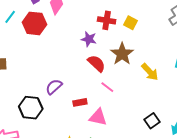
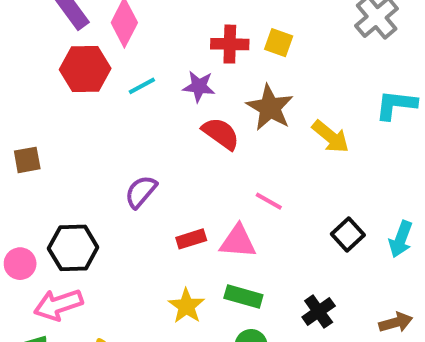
cyan line: (10, 17) -> (142, 86), moved, turned 32
pink line: (107, 87) -> (269, 201), moved
red rectangle: (80, 102) -> (191, 239), moved
black hexagon: (31, 108) -> (73, 248), moved

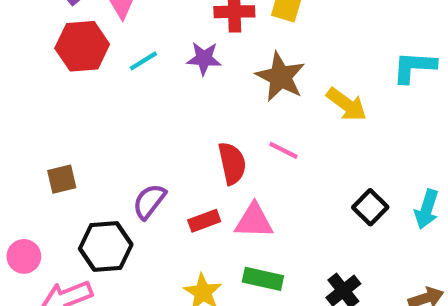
red semicircle: (221, 133) -> (232, 163), moved, turned 45
brown square: (27, 160) -> (62, 179), moved
purple semicircle: (141, 192) -> (149, 201), moved
pink line: (269, 201) -> (283, 150), moved
black hexagon: (73, 248) -> (106, 247), moved

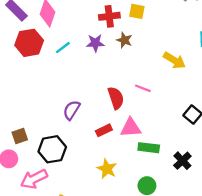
brown star: (280, 77) -> (124, 40), moved, size x0.6
brown square: (62, 179) -> (20, 136), moved
purple semicircle: (149, 201) -> (72, 110), moved
green rectangle: (263, 279) -> (149, 148), moved

